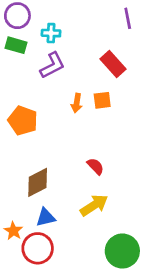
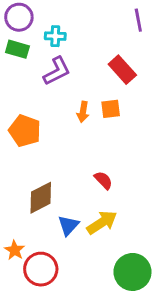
blue triangle: (46, 217) -> (68, 225), moved, turned -35

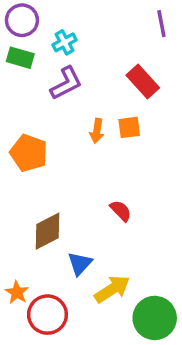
cyan cross: (55, 36) -> (64, 42), turned -30
yellow arrow: (102, 222) -> (112, 289), moved

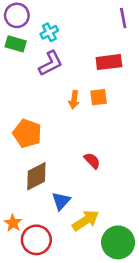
red rectangle: (143, 81) -> (109, 62), turned -55
orange pentagon: (29, 153) -> (27, 133), moved

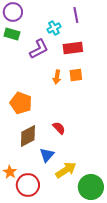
purple line: (123, 18) -> (76, 15), moved
cyan cross: (49, 32) -> (54, 28), moved
red rectangle: (109, 62) -> (73, 48), moved
red semicircle: (92, 161) -> (59, 128), moved

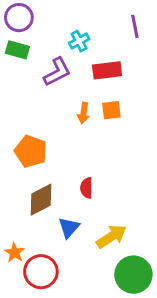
purple line: (76, 15) -> (135, 26), moved
red semicircle: (59, 128) -> (86, 188), turned -136
yellow arrow: (66, 170) -> (111, 236), moved

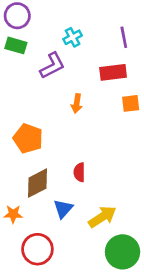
purple line: (135, 26) -> (124, 37), moved
red rectangle: (107, 70) -> (113, 72), moved
orange square: (111, 110) -> (131, 103), moved
orange star: (14, 253) -> (13, 214), moved, turned -30

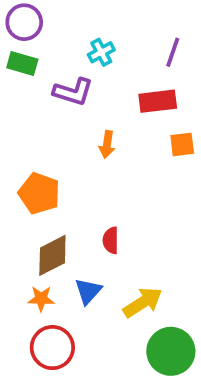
purple line: (124, 37) -> (173, 52), turned 30
purple L-shape: (52, 66) -> (73, 92), turned 44
orange star: (13, 214) -> (41, 299), moved

